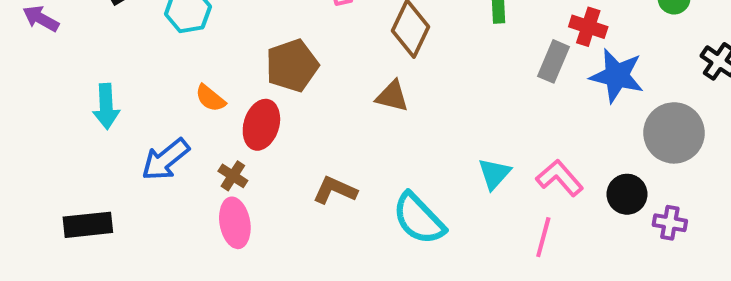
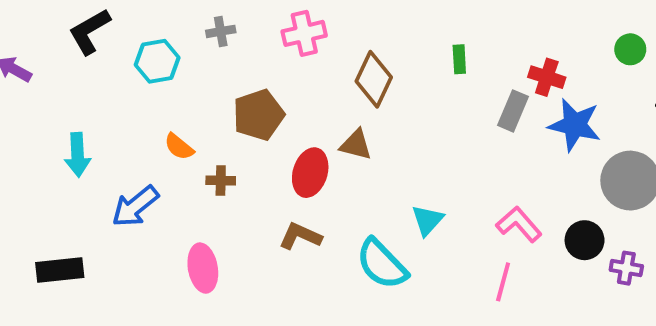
red ellipse: (261, 125) -> (310, 173), moved
cyan triangle: (494, 174) -> (427, 220), moved
brown cross: (233, 176) -> (221, 181), moved, turned -32

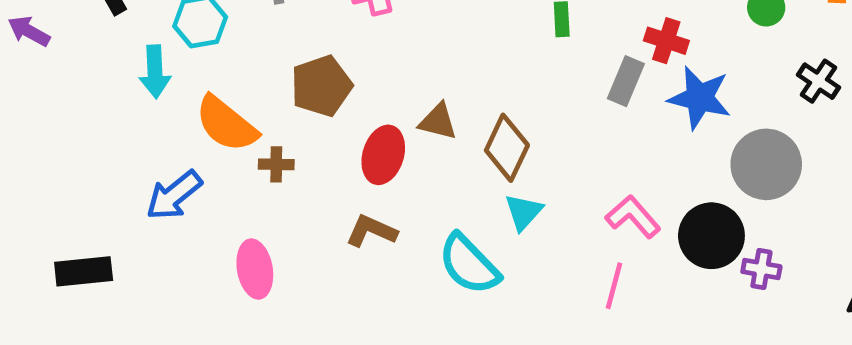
brown diamond: (374, 79) -> (507, 148), moved
orange semicircle: (179, 147) -> (226, 124), size x1.8
cyan arrow: (78, 155) -> (155, 72), moved
black circle: (585, 240) -> (711, 236), size x1.4

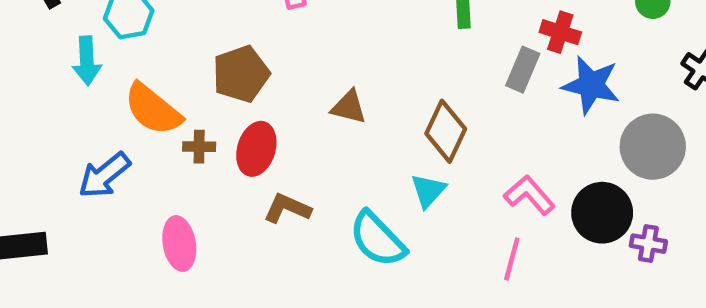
brown diamond: (507, 148) -> (446, 131), moved
red ellipse: (383, 155) -> (256, 149), moved

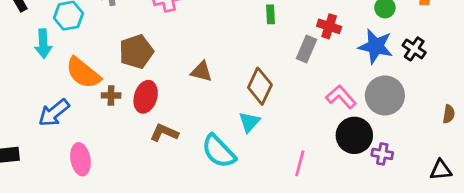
blue star: (591, 85) -> (376, 46), moved
pink L-shape: (529, 195) -> (341, 97), moved
pink ellipse: (179, 244) -> (80, 159), moved

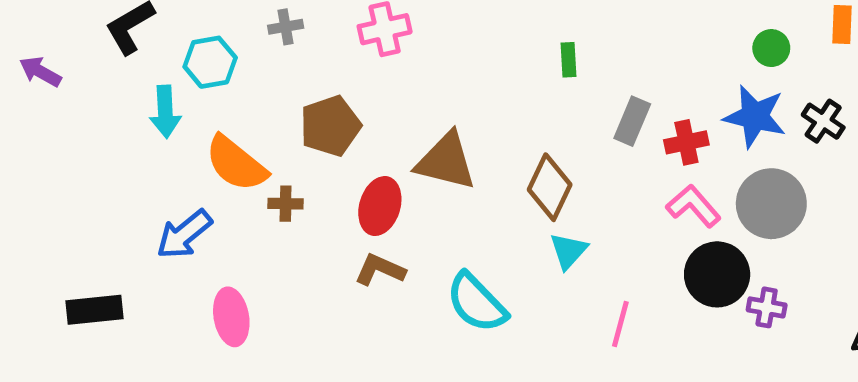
red cross: (329, 26) -> (686, 142), moved, turned -30
brown triangle: (201, 72) -> (446, 161), size x1.6
red ellipse: (146, 97) -> (380, 206), moved
cyan triangle: (249, 122) -> (568, 251), moved

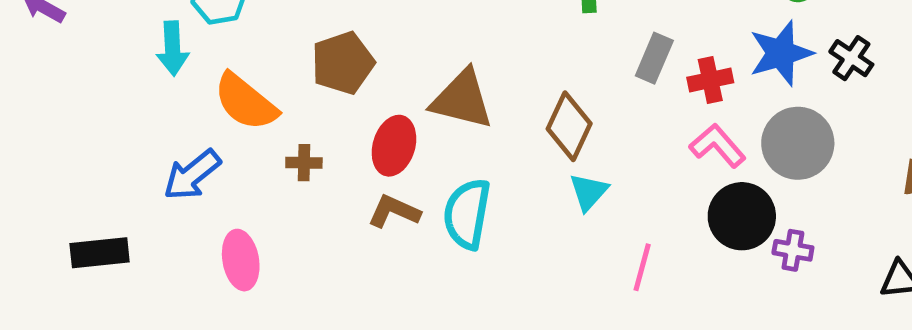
blue star: (755, 116) -> (781, 53), turned -30
brown cross: (286, 204) -> (304, 163), moved
cyan semicircle: (477, 303) -> (467, 214), moved, turned 54

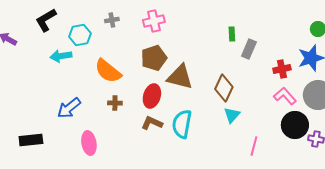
cyan arrow: (173, 48) -> (61, 56), turned 85
gray rectangle: (654, 58) -> (249, 49), moved
brown pentagon: (343, 63) -> (154, 58), moved
orange semicircle: (246, 102) -> (108, 71), moved

